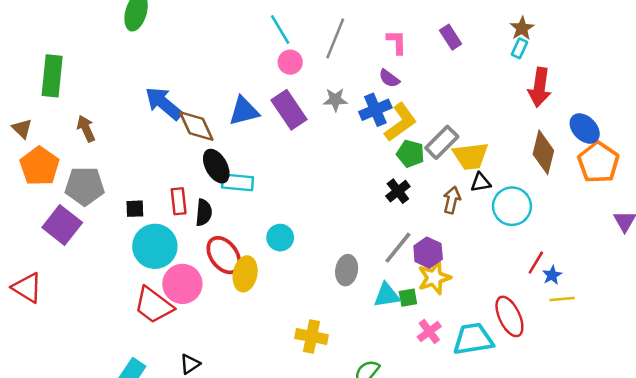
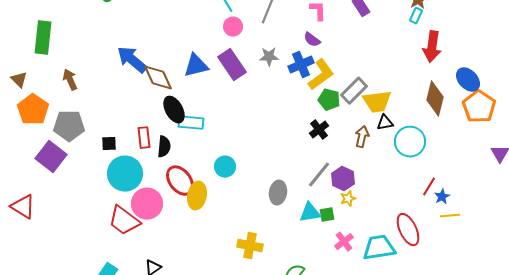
yellow star: (434, 278) -> (348, 199), size x0.6

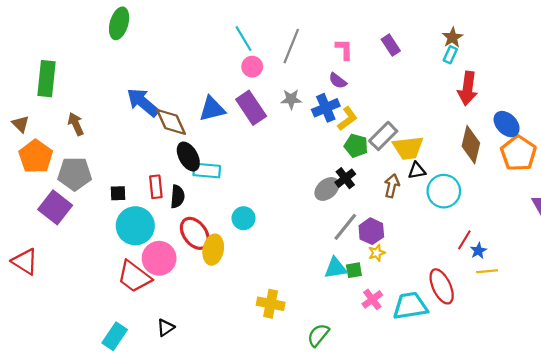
yellow L-shape: (321, 75) -> (347, 119), size x0.7
gray ellipse: (278, 193) -> (327, 189), moved, turned 40

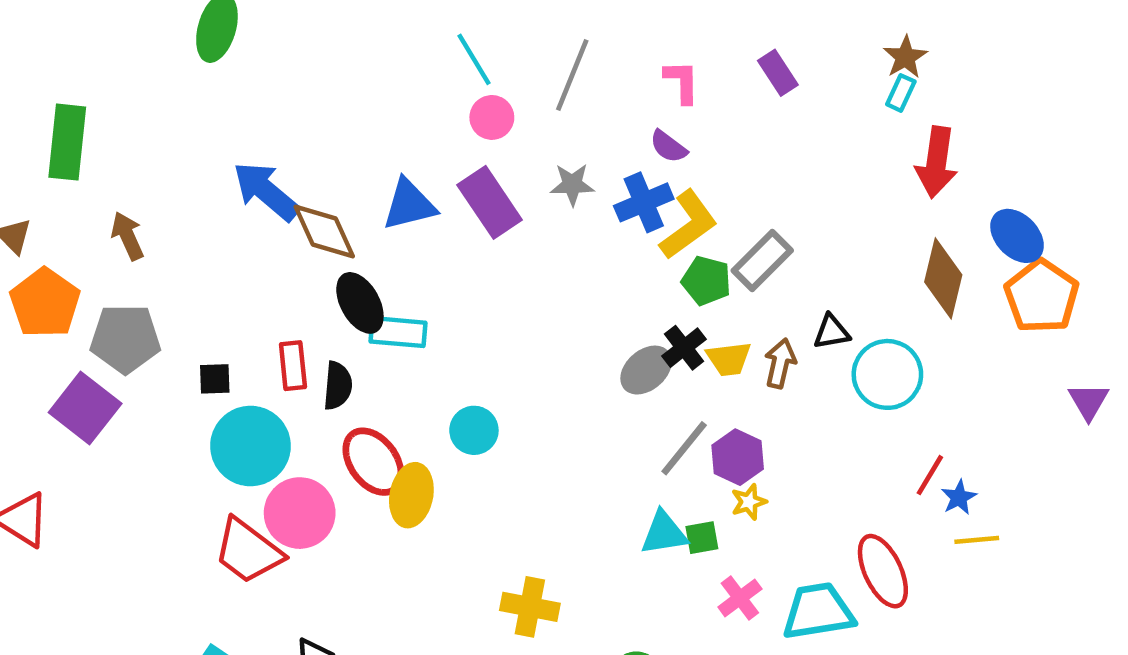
yellow L-shape: (347, 119) -> (689, 225), size x1.4
yellow trapezoid: (408, 148) -> (729, 359), moved, size x0.7

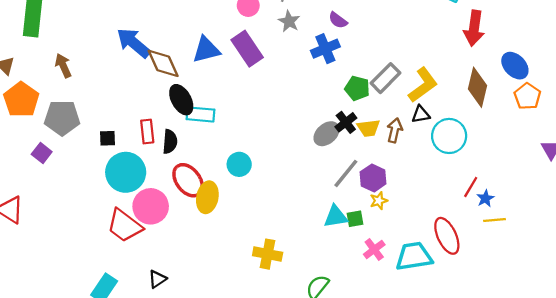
gray star: (572, 185) -> (289, 21), moved, turned 30
yellow L-shape: (689, 225) -> (423, 85), moved
orange pentagon: (1042, 296) -> (527, 96), size x0.7
purple square: (85, 408) -> (42, 153), size x0.6

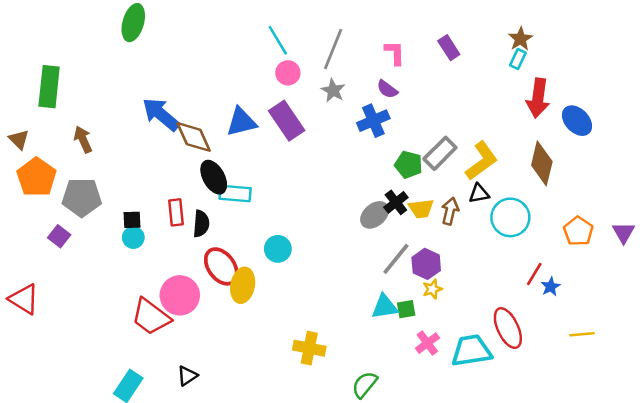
blue ellipse: (515, 66) -> (577, 121), moved
orange pentagon: (527, 96) -> (578, 231), moved
cyan circle: (126, 172) -> (133, 238), moved, size x0.5
yellow line: (494, 220) -> (582, 334), moved

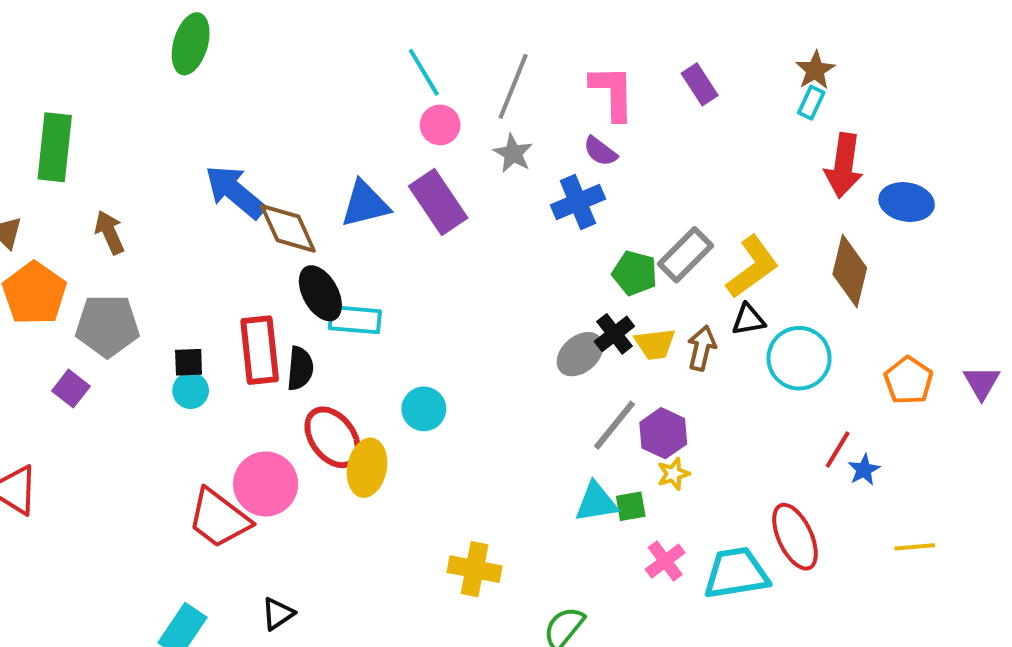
pink L-shape: (395, 53) -> (612, 92), size x1.4
blue ellipse: (577, 121) -> (907, 202), turned -36
red rectangle: (176, 212) -> (260, 350), size x1.5

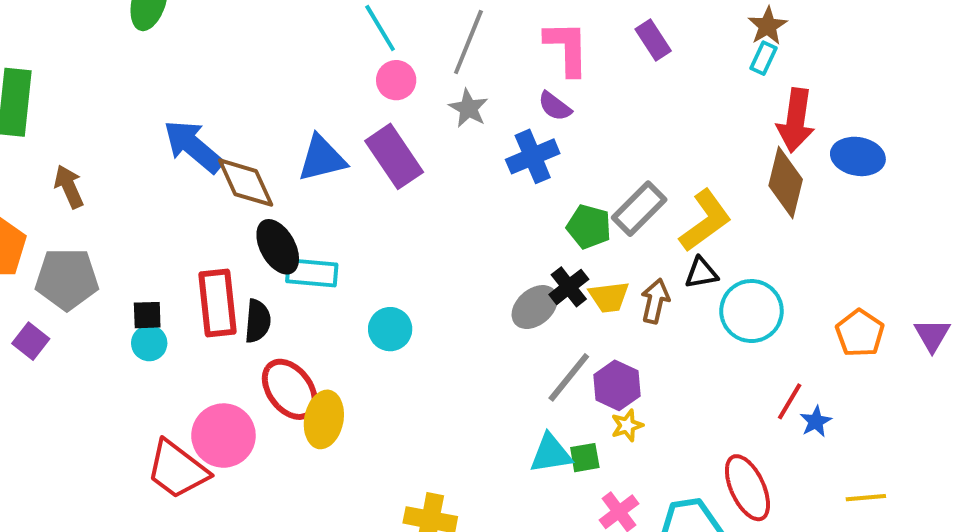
brown diamond: (850, 271) -> (786, 183), moved
cyan circle: (424, 409) -> (390, 329), moved

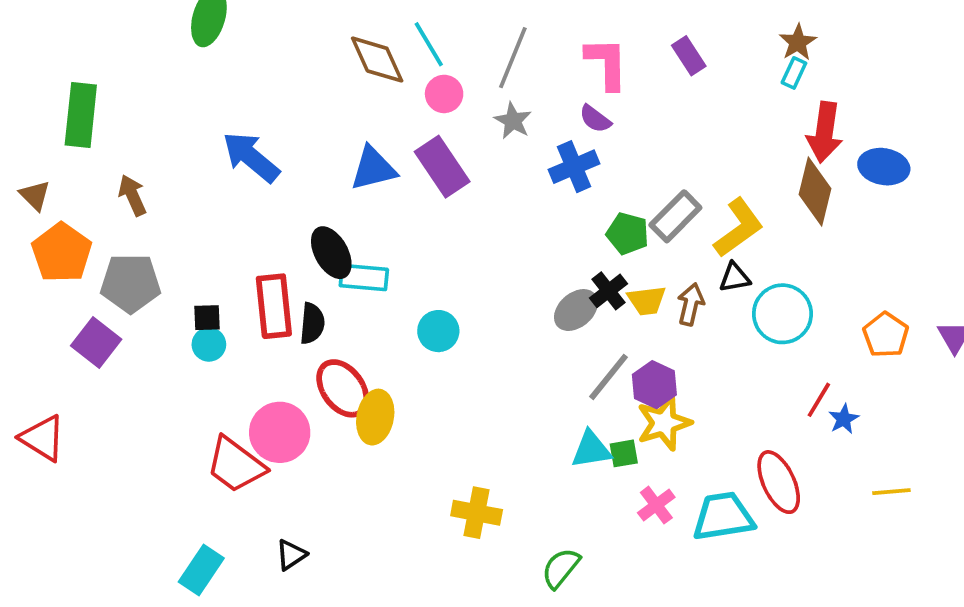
brown diamond: (246, 183) -> (377, 60), moved
purple square: (31, 341) -> (96, 343), size x1.4
yellow star: (627, 425) -> (664, 423), size x1.8

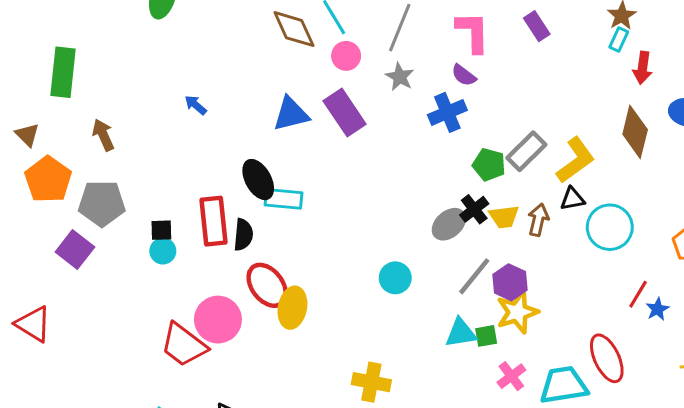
red arrow: (825, 132) -> (643, 68), moved, size x0.7
blue arrow: (251, 157) -> (196, 105), size x0.5
cyan circle: (438, 331) -> (395, 278), moved

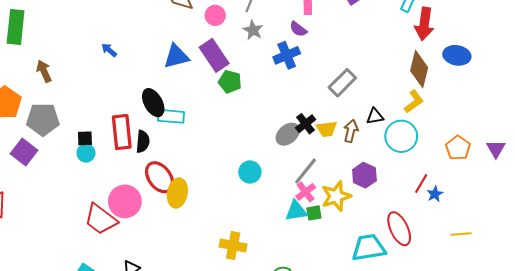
red arrow: (643, 68) -> (424, 24), size x1.4
yellow L-shape: (575, 160) -> (414, 102), moved, size x0.7
green pentagon: (489, 165) -> (230, 82), moved
purple hexagon: (510, 282) -> (364, 175), moved
pink cross: (511, 376) -> (306, 192), moved

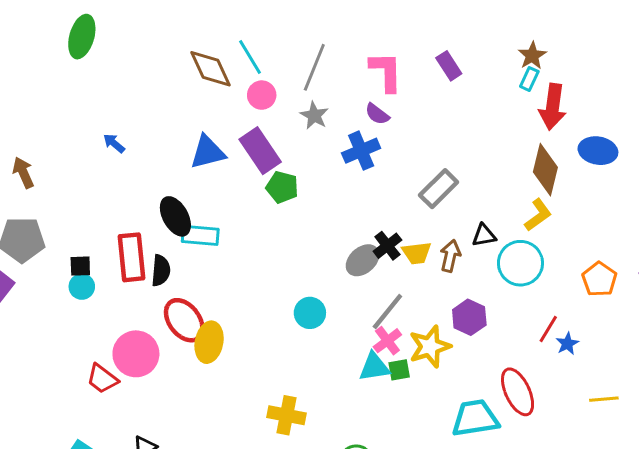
red trapezoid: (101, 219) -> (102, 379), size x0.7

